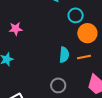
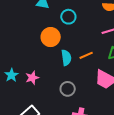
pink star: (16, 29) -> (32, 78), moved
orange circle: (87, 33) -> (51, 37), moved

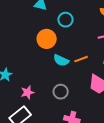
cyan semicircle: (66, 58) -> (61, 60), turned 119
pink star: (32, 78) -> (27, 92), moved

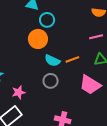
cyan circle: (65, 20) -> (47, 20), moved
gray circle: (61, 92) -> (51, 81), moved

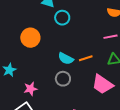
orange circle: (38, 39) -> (30, 38), moved

